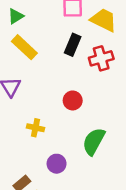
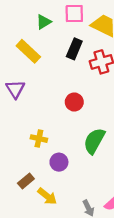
green triangle: (16, 16) -> (44, 22), moved
yellow cross: (35, 128) -> (39, 139), moved

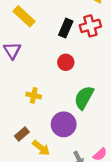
black rectangle: (74, 49) -> (66, 28), moved
purple circle: (59, 162) -> (64, 124), moved, size x1.5

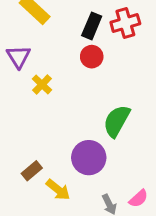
red circle: (66, 62) -> (92, 57), moved
yellow cross: (34, 95) -> (42, 84), moved, turned 32

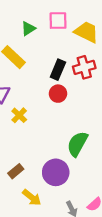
brown rectangle: (32, 171) -> (16, 171), moved

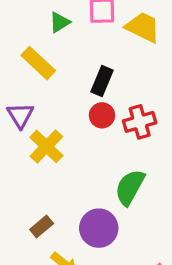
red cross: (84, 67) -> (140, 122), moved
yellow cross: (19, 115) -> (46, 146), size x1.5

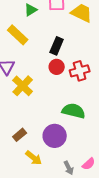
green semicircle: (130, 187) -> (74, 111), turned 75

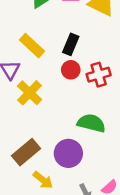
yellow rectangle: (18, 35) -> (32, 46), moved
brown rectangle: (20, 135) -> (26, 152), size x1.6

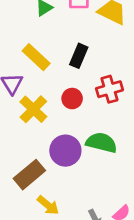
red circle: (71, 70) -> (72, 99), moved
purple circle: (68, 153) -> (65, 151), moved

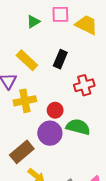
red circle: (72, 99) -> (55, 110), moved
yellow cross: (33, 109) -> (25, 101), turned 35

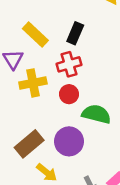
red cross: (84, 85) -> (69, 64), moved
purple circle: (50, 133) -> (69, 141), moved

